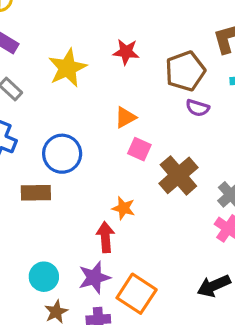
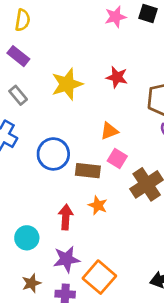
brown rectangle: (36, 193) -> (88, 171), moved
red arrow: (105, 237) -> (66, 217), moved
cyan circle: (44, 277) -> (27, 238), moved

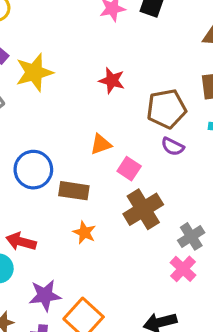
yellow star: (67, 84) -> (34, 72), moved
pink square: (117, 159) -> (129, 169), moved
red arrow: (66, 217) -> (21, 242), moved, turned -80

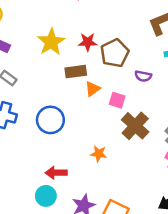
yellow star: (34, 72) -> (51, 42), moved
brown pentagon: (166, 109) -> (115, 53), moved
brown rectangle: (74, 191) -> (76, 72), moved

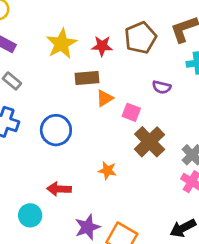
brown pentagon: (115, 53) -> (140, 38), moved
cyan circle: (46, 196) -> (30, 215), moved

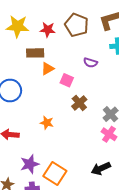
brown pentagon: (140, 38) -> (77, 25), turned -30
yellow star: (62, 44) -> (18, 26), turned 30
brown cross: (150, 142) -> (79, 103), size x0.7

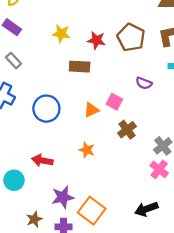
yellow star: (18, 26) -> (61, 34), size x0.7
orange triangle: (48, 69) -> (91, 110), moved

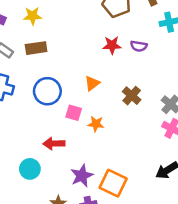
yellow star: (61, 34) -> (32, 16), moved
red star: (96, 40) -> (112, 45), moved
brown rectangle: (80, 67) -> (36, 48), moved
pink square: (114, 102) -> (74, 113), moved

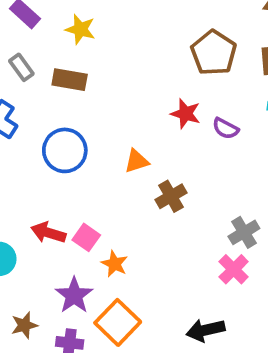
brown cross: (132, 96) -> (171, 196), moved
pink square: (74, 113) -> (86, 237), moved
orange star: (96, 124) -> (115, 264), moved
purple star: (82, 176) -> (74, 295), turned -30

